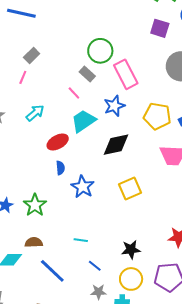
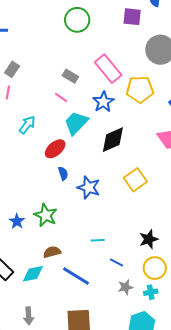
green circle: (100, 51) -> (77, 20), moved
yellow pentagon: (157, 116) -> (140, 89), moved

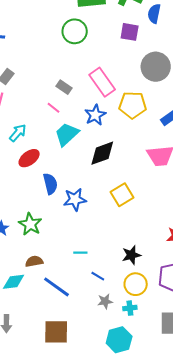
red ellipse: (55, 149) -> (29, 158), moved
blue semicircle: (63, 173) -> (50, 184), size x1.5
blue star: (89, 188) -> (75, 199), turned -30

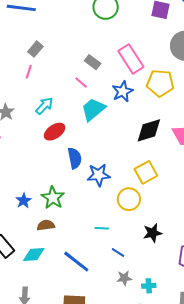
black diamond: (102, 153) -> (149, 130), moved
brown semicircle: (34, 261) -> (46, 225), moved
yellow circle: (136, 284) -> (129, 199), moved

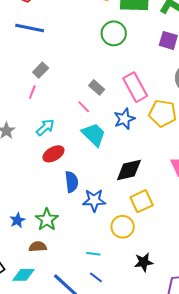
cyan trapezoid: (93, 109) -> (94, 135), turned 80
black diamond: (149, 130) -> (129, 170), moved
blue line: (118, 253) -> (96, 277), moved

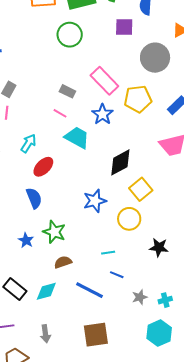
blue semicircle: (72, 182) -> (34, 198), moved
brown semicircle: (38, 247) -> (63, 262), moved
black star: (144, 262) -> (159, 247), turned 30

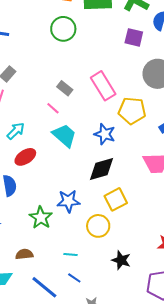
green circle: (70, 35) -> (63, 29), moved
blue star: (102, 114) -> (105, 134), moved, turned -30
green star: (54, 232) -> (41, 218), moved

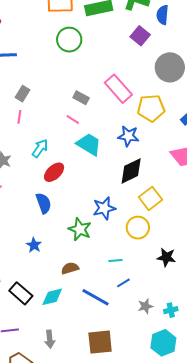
purple square: (134, 37) -> (140, 36), turned 36
blue line: (74, 278) -> (123, 283), turned -56

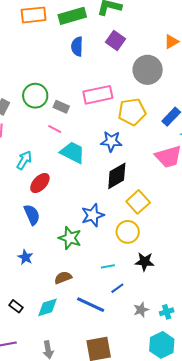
blue semicircle: (163, 15) -> (77, 47), moved
green circle: (69, 40) -> (35, 96), moved
pink rectangle: (118, 89) -> (98, 95), turned -56
black star: (166, 257) -> (145, 262), moved
black rectangle: (21, 293) -> (16, 306), size x0.6

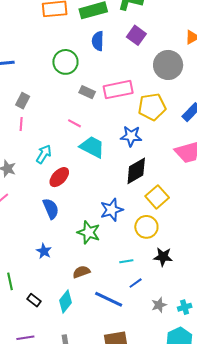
green circle: (35, 96) -> (65, 62), moved
gray rectangle: (61, 107) -> (87, 92), moved
cyan diamond: (47, 307) -> (65, 302), turned -35

